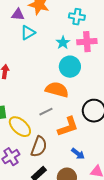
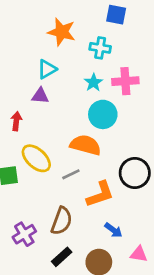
purple triangle: (18, 15) -> (40, 96), moved
cyan cross: (77, 17) -> (100, 48), moved
yellow ellipse: (20, 127) -> (36, 158), moved

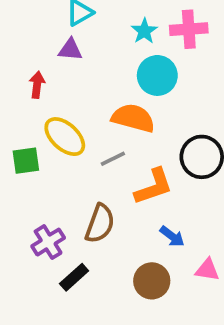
black rectangle: (62, 257) -> (74, 277), moved

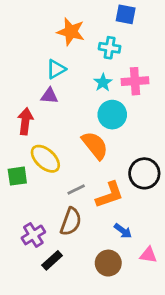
red arrow: (37, 85) -> (25, 121), size x1.4
orange semicircle: (133, 118) -> (95, 145), turned 36
gray line: (113, 159) -> (76, 189), moved

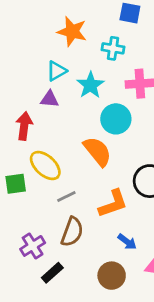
cyan star: (103, 82) -> (90, 85), moved, size x1.4
gray line: (76, 189) -> (66, 197), moved

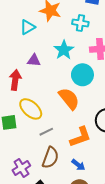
cyan triangle: (57, 71) -> (28, 27), moved
blue arrow: (127, 242) -> (78, 165), moved

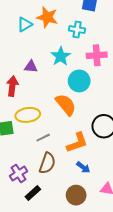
cyan triangle: (28, 27) -> (25, 24), moved
yellow ellipse: (31, 109) -> (28, 115), turned -50
blue arrow: (78, 165) -> (83, 167), moved

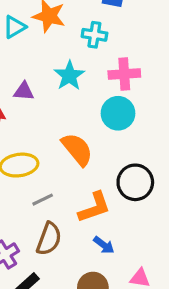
cyan circle: (79, 81) -> (118, 113), moved

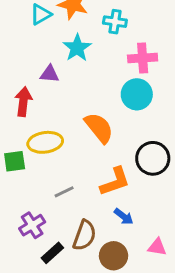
cyan star: (69, 76) -> (77, 48), moved
gray line: (43, 200) -> (64, 192), moved
brown semicircle: (49, 239) -> (84, 235), moved

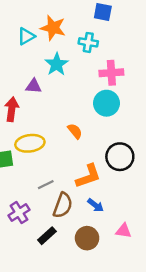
orange semicircle: (99, 128) -> (75, 131), size x0.6
brown semicircle: (84, 235) -> (63, 205), moved
black rectangle: (52, 253) -> (47, 236), moved

